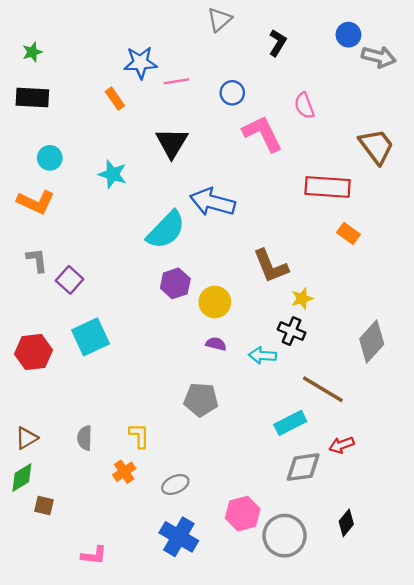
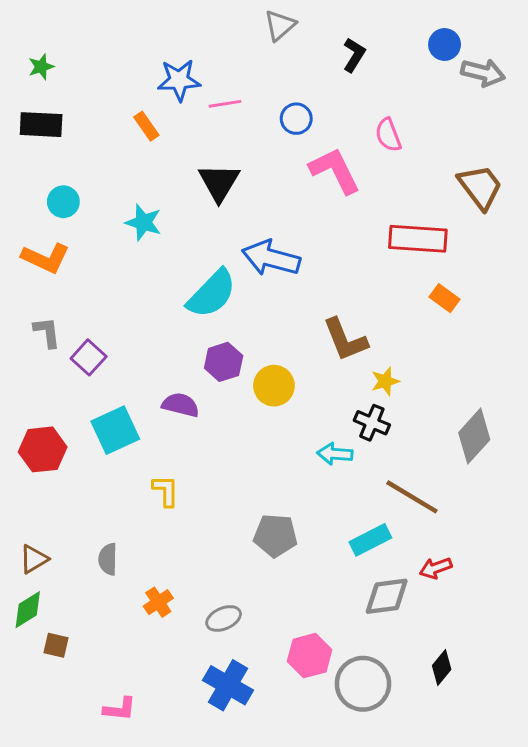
purple semicircle: (216, 344) -> (181, 405), moved, size x1.4
gray pentagon: (201, 400) -> (275, 535), moved
yellow L-shape: (139, 436) -> (166, 491), moved

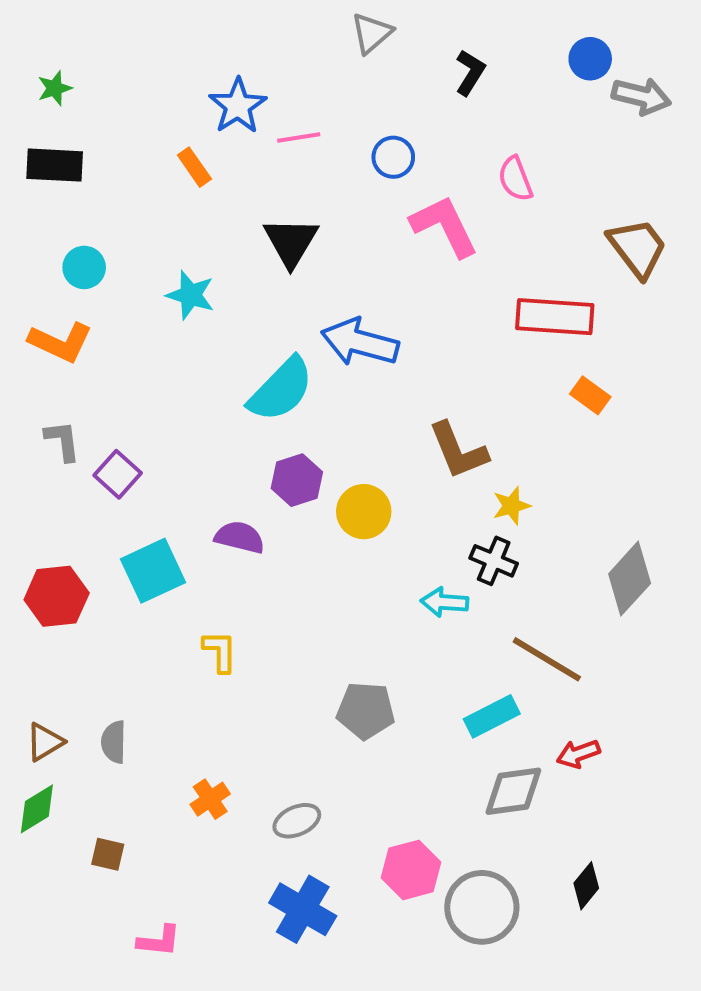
blue star: (179, 80) -> (238, 106), turned -30
gray semicircle: (108, 559) -> (114, 742), moved
brown square: (56, 645) -> (108, 854), moved

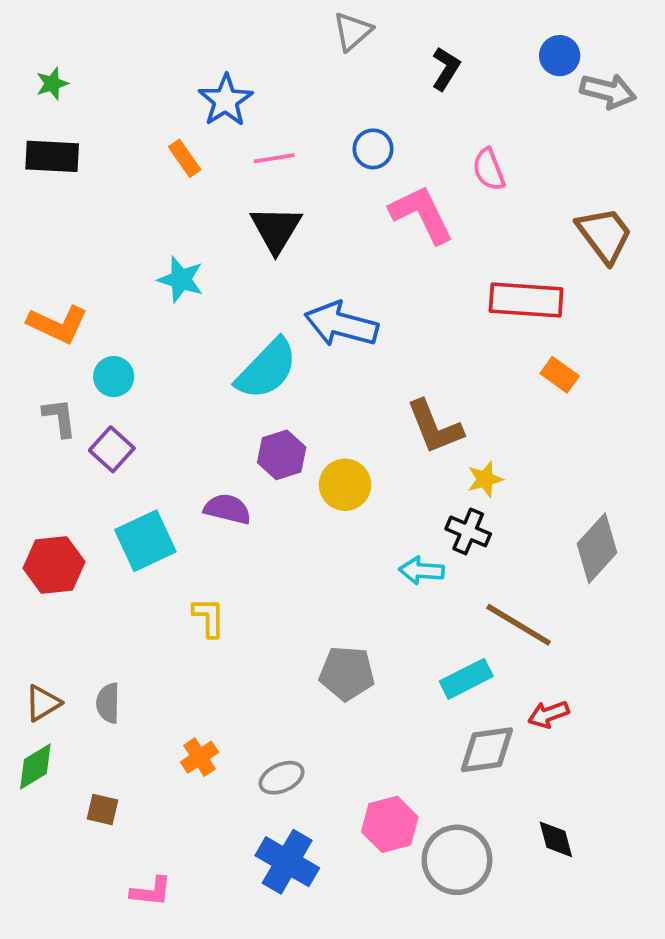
pink line: (299, 137) -> (274, 158), moved
cyan circle: (84, 267) -> (114, 377), moved
black diamond: (586, 886) -> (556, 839), turned -54

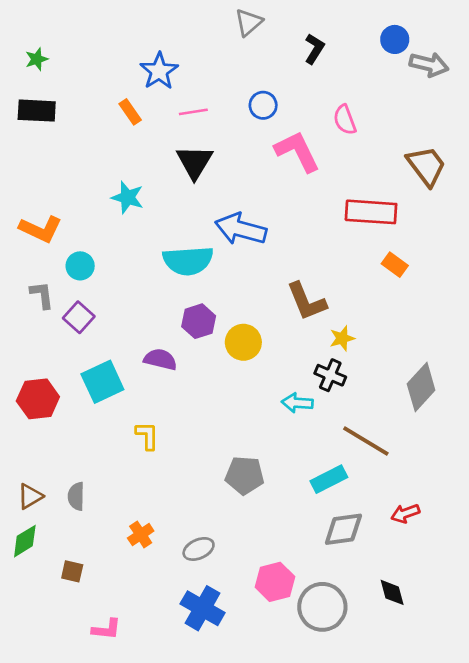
cyan semicircle: (267, 369) -> (188, 261), turned 42
red arrow: (548, 714) -> (405, 513), moved

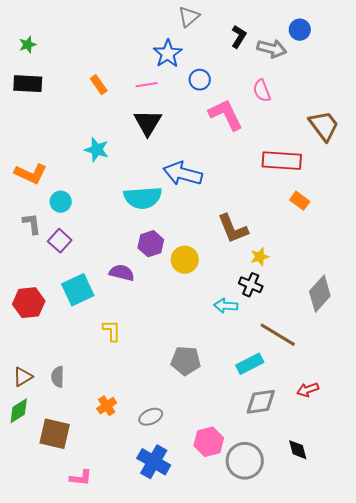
gray arrow: (429, 64) -> (272, 49), moved
blue star: (159, 71) -> (168, 54), moved
brown square: (72, 571) -> (55, 434), size x1.8

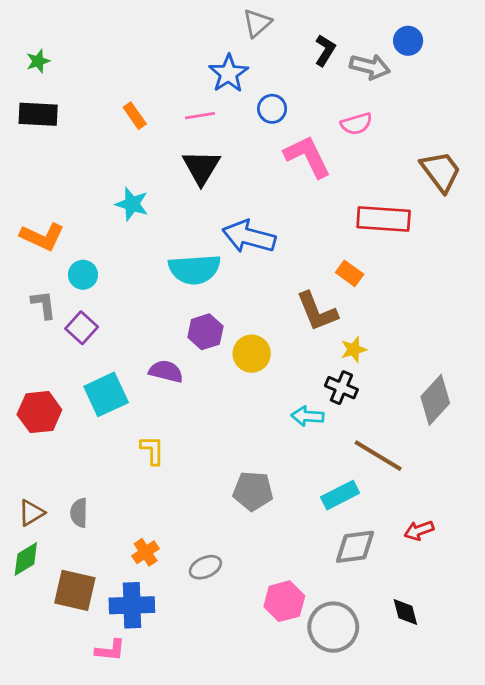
pink semicircle: (262, 91) -> (356, 124), turned -85
orange rectangle: (300, 201) -> (350, 273), moved
blue cross: (154, 462) -> (132, 605), moved, turned -32

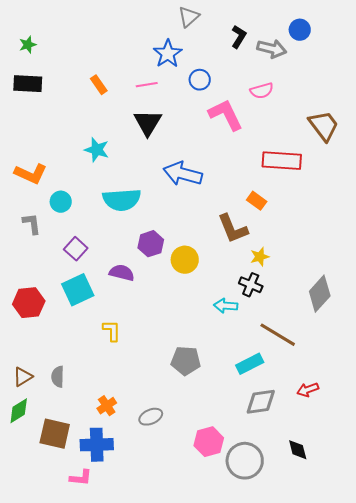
cyan semicircle: (195, 269) -> (122, 200), moved
purple square: (82, 328) -> (76, 249), moved

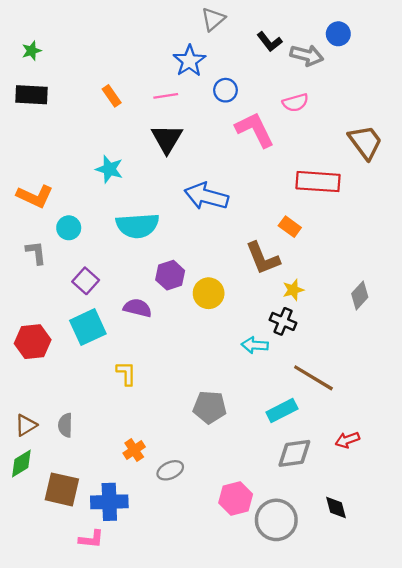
black L-shape: (239, 37) -> (269, 42), turned 110
gray diamond: (320, 294) -> (360, 295), moved, size x0.7
orange cross: (107, 406) -> (134, 450), moved

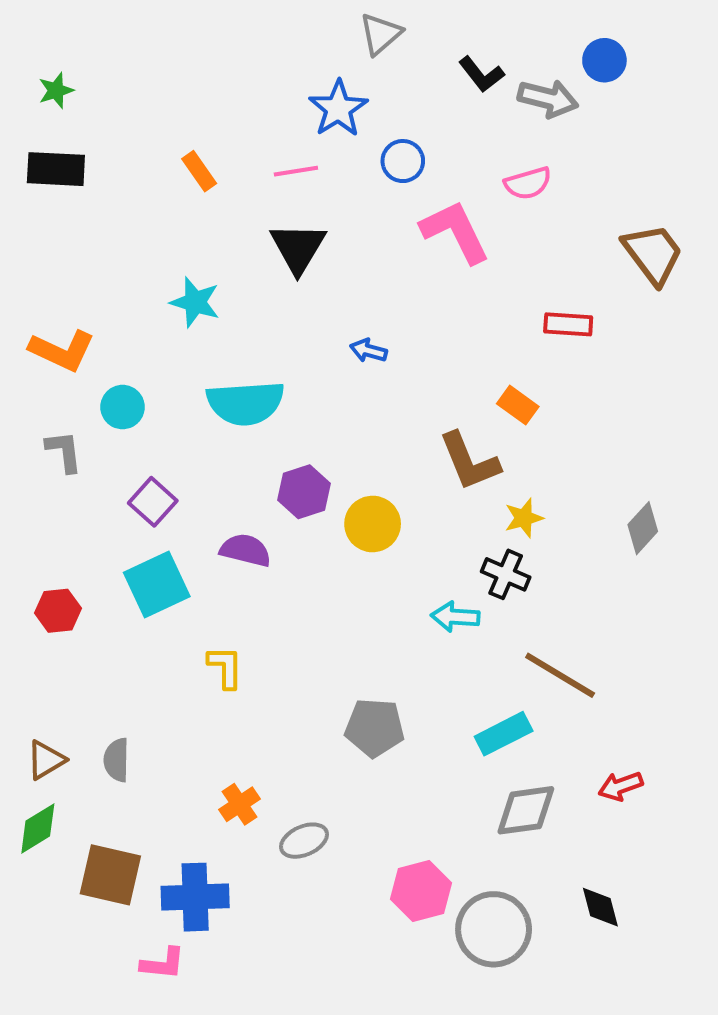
red rectangle: (318, 182) -> (568, 324), size x0.6
blue arrow: (206, 196) -> (369, 351), size x0.5
red hexagon: (33, 342) -> (58, 611), size x0.7

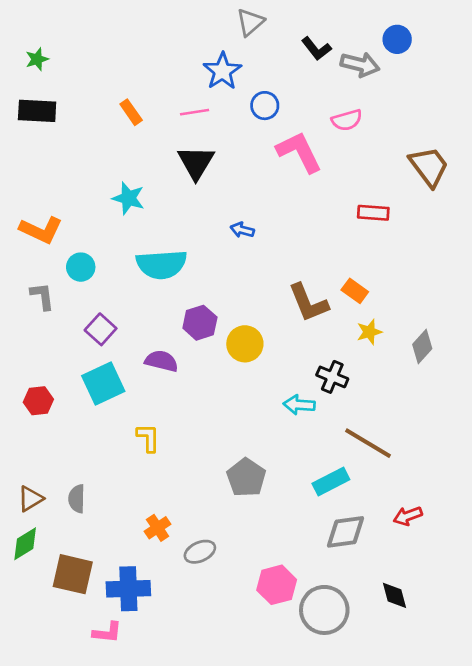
orange rectangle: (518, 405) -> (355, 291), moved
yellow star: (524, 518) -> (369, 332), moved
gray pentagon: (375, 728) -> (246, 478), turned 30

